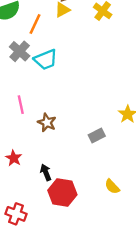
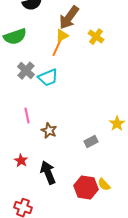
orange line: (35, 24) -> (57, 48), moved
black arrow: (46, 172) -> (48, 173), size x1.6
red hexagon: (62, 193) -> (86, 188), moved

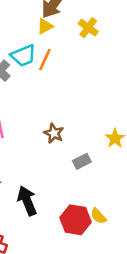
orange line: (57, 48) -> (45, 59), moved
cyan trapezoid: (48, 78) -> (23, 56), moved
brown star: (49, 131) -> (54, 133), moved

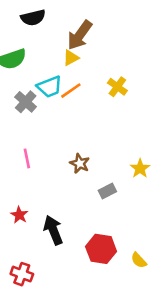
yellow cross: (88, 28) -> (117, 87), moved
orange line: (45, 59) -> (71, 91), turned 30
yellow semicircle: (98, 216) -> (139, 260), moved

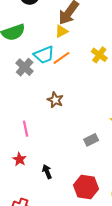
pink line: (27, 158) -> (26, 129), moved
brown star: (80, 163) -> (55, 100), moved
black arrow: (53, 230) -> (47, 172), size x0.6

